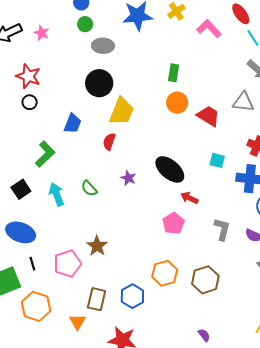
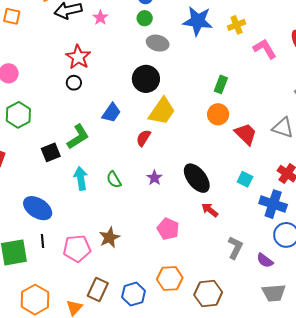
black square: (21, 189) -> (51, 152), moved
pink pentagon: (173, 223) -> (168, 229), moved, turned -30
orange hexagon: (36, 306) -> (35, 300), moved

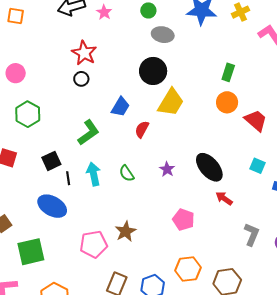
red semicircle: (143, 138) -> (142, 129), moved
black square: (51, 152) -> (51, 161), moved
black line: (43, 241) -> (68, 178), moved

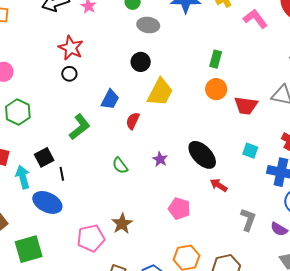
black circle: (153, 71) -> (141, 62), size x0.7
red trapezoid: (256, 120) -> (246, 106), turned 150
cyan arrow: (94, 174) -> (23, 177), moved

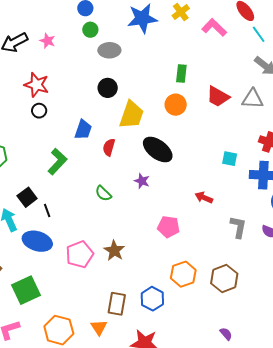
orange circle: (216, 89) -> (176, 105), moved
red trapezoid: (246, 106) -> (218, 97), moved, turned 30
black ellipse: (202, 155) -> (158, 150), moved
pink pentagon: (91, 238) -> (80, 254), moved

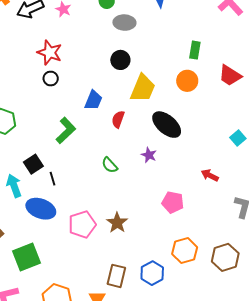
cyan square: (230, 159) -> (238, 138), turned 35

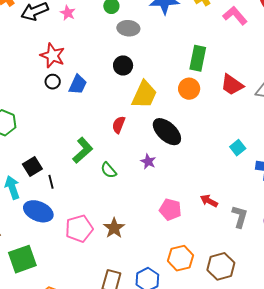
green rectangle: (195, 50) -> (198, 58), size x1.4
blue trapezoid: (93, 100) -> (78, 84), moved
green L-shape: (66, 130) -> (83, 150), moved
red arrow: (210, 175) -> (209, 201), moved

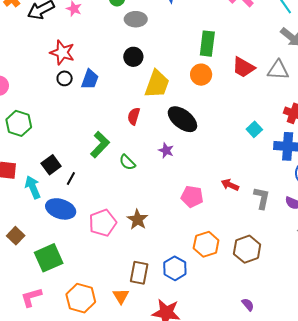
black line: (51, 182) -> (71, 178), turned 48

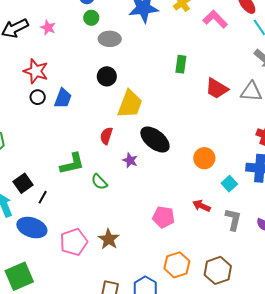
green rectangle: (207, 44) -> (181, 64), size x0.7
orange circle: (201, 75) -> (204, 158), moved
cyan square: (254, 129) -> (229, 184), moved
green L-shape: (100, 145) -> (72, 164), turned 32
purple star: (166, 150) -> (130, 160), moved

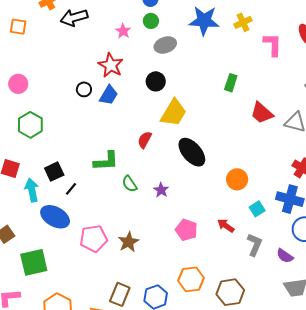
pink L-shape: (215, 19) -> (273, 44), turned 35
pink star: (48, 28) -> (123, 31), moved
gray ellipse: (110, 39) -> (165, 45), turned -30
red star: (36, 71) -> (111, 65), moved
purple star: (130, 160) -> (161, 190), moved

